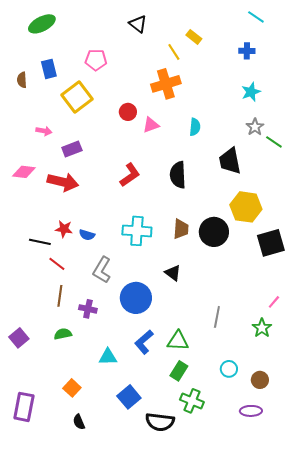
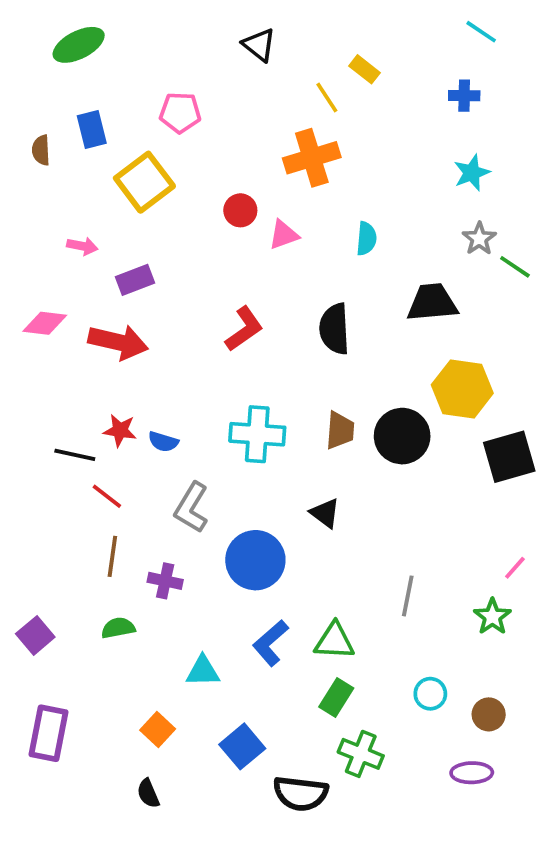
black trapezoid: (230, 161) -> (432, 303), turned 96
orange square: (72, 388) -> (158, 729), moved
purple rectangle: (24, 407) -> (49, 733), moved

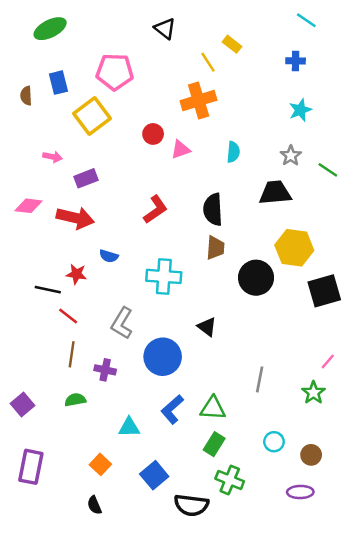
pink pentagon: (180, 113) -> (115, 72), size x1.4
gray star: (479, 239) -> (291, 156), moved
brown trapezoid: (340, 430) -> (215, 248), moved
blue semicircle: (163, 442) -> (109, 256), moved

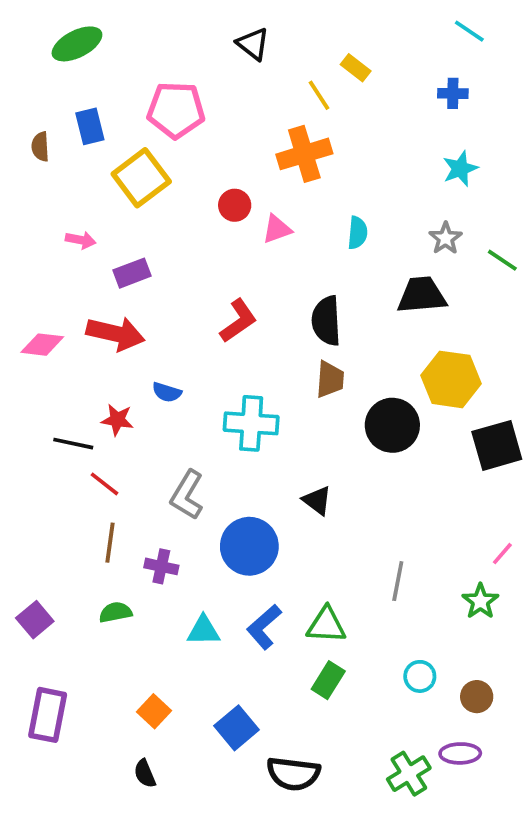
pink diamond: (29, 206) -> (42, 345), moved
cyan triangle: (129, 427) -> (203, 631), moved
green cross: (230, 480) -> (409, 774), moved, turned 36

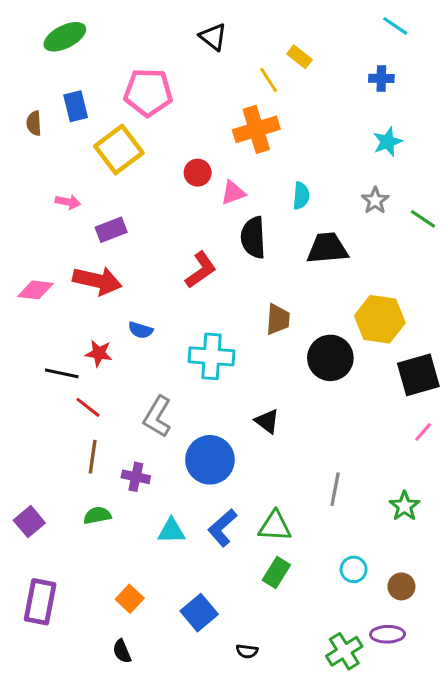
black trapezoid: (422, 295) -> (327, 248), moved
black semicircle: (326, 321) -> (253, 237), moved
pink line: (502, 554) -> (423, 432), moved
black semicircle: (293, 774) -> (247, 651), size x0.5

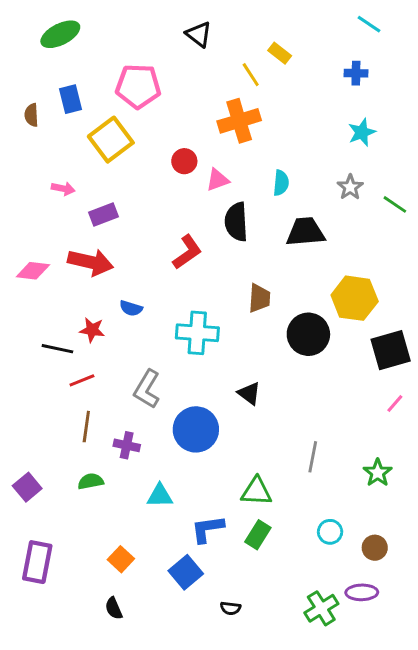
red line: (88, 407) -> (82, 380), turned -60
blue L-shape: (222, 528) -> (207, 529), moved, turned 33

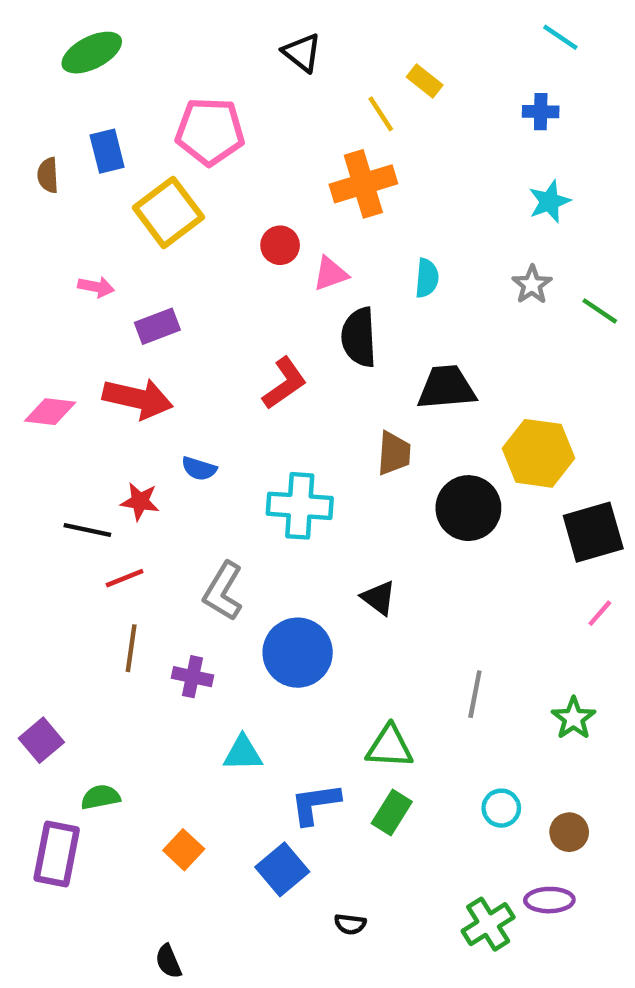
black trapezoid: (305, 232) -> (447, 388), moved
green semicircle: (91, 481) -> (101, 797), moved
black semicircle: (114, 608) -> (168, 961), moved

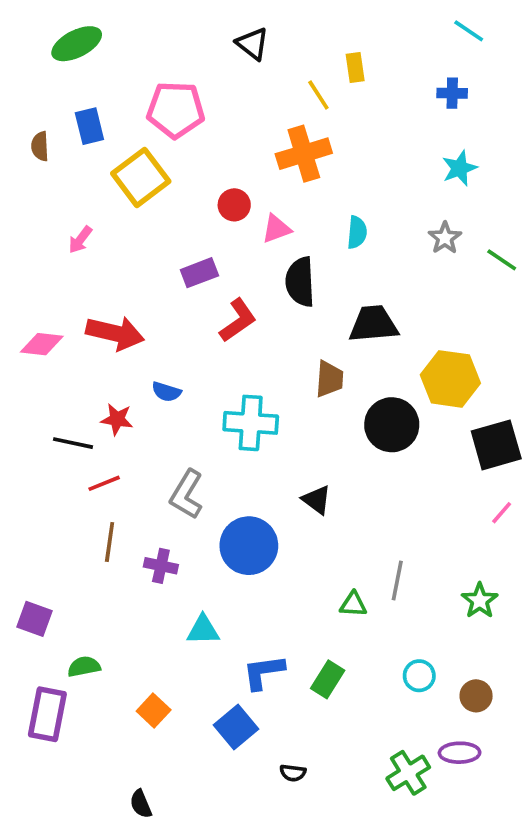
yellow rectangle: (425, 81) -> (355, 68), turned 44
pink arrow: (96, 287) -> (80, 240), turned 116
purple rectangle: (157, 326) -> (199, 273), moved
purple square: (41, 740) -> (35, 619), turned -30
green triangle: (390, 747) -> (353, 604), moved, size x0.7

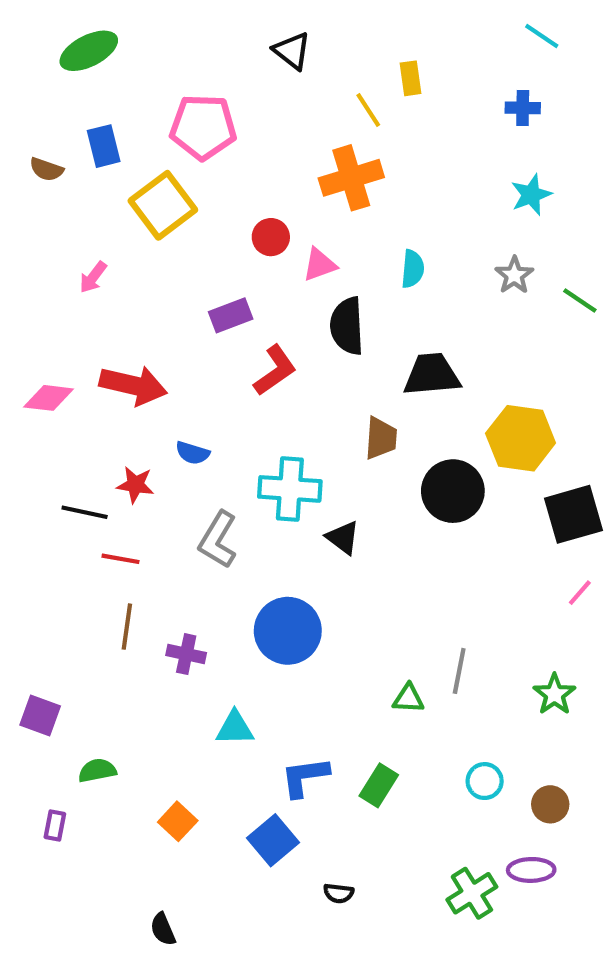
brown semicircle: (40, 146) -> (46, 169), turned -68
red line: (104, 483) -> (121, 559), turned 32
gray L-shape: (187, 494) -> (218, 540), moved
black triangle: (317, 500) -> (343, 538), moved
purple rectangle: (47, 714) -> (55, 826), size x0.5

